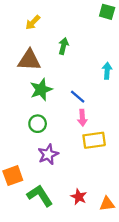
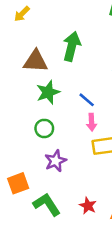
yellow arrow: (33, 22) -> (22, 14), moved
green arrow: (63, 46) -> (72, 46), size x1.6

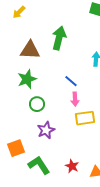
green star: (48, 92) -> (27, 79), moved

